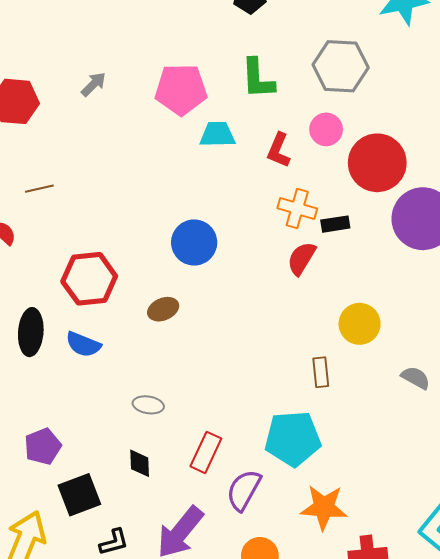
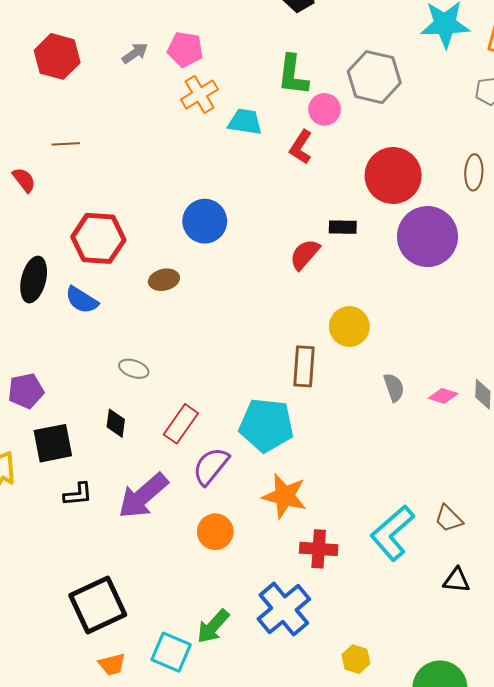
pink pentagon: (181, 89) -> (185, 49), moved, size x0.7
pink circle: (326, 129) -> (325, 109), moved
orange cross: (297, 208) -> (200, 94), moved, turned 33
brown rectangle: (321, 372) -> (304, 366), size x1.4
gray semicircle: (416, 378) -> (394, 387), turned 32

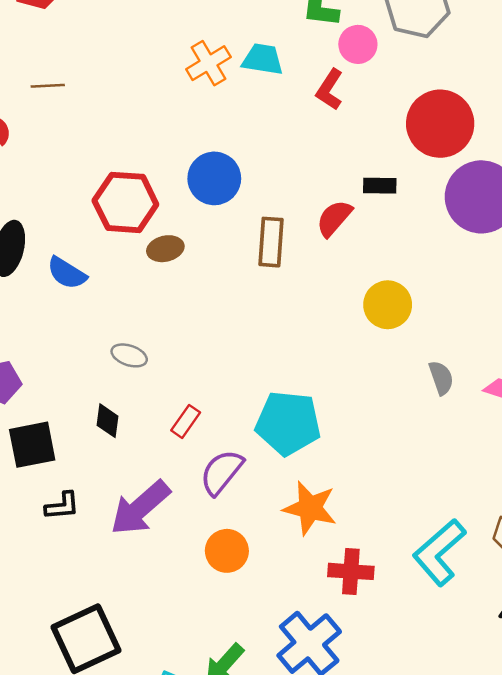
orange cross: (200, 94) -> (208, 63), moved
red hexagon: (98, 238) -> (125, 202), moved
brown rectangle: (304, 366) -> (271, 242), moved
red rectangle: (181, 424) -> (186, 421), size x0.7

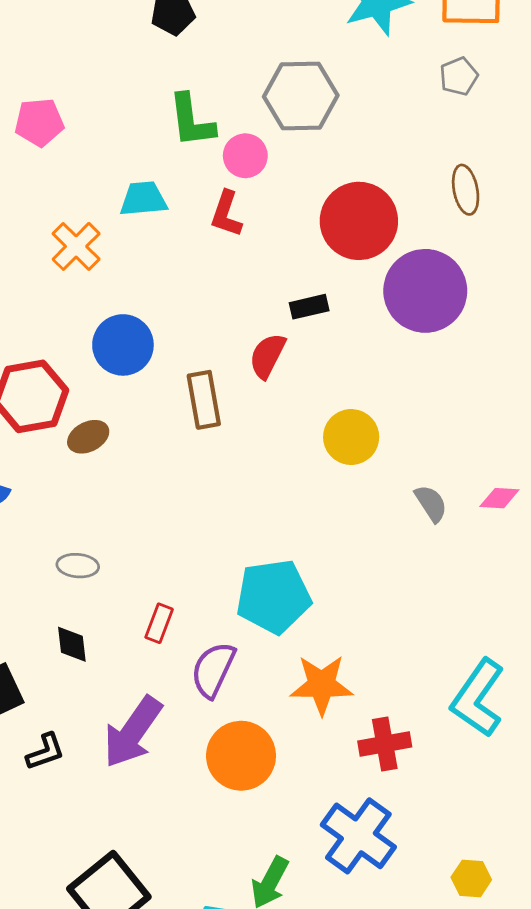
orange cross: (208, 63) -> (76, 246), moved
orange circle: (227, 551) -> (241, 756), size x1.4

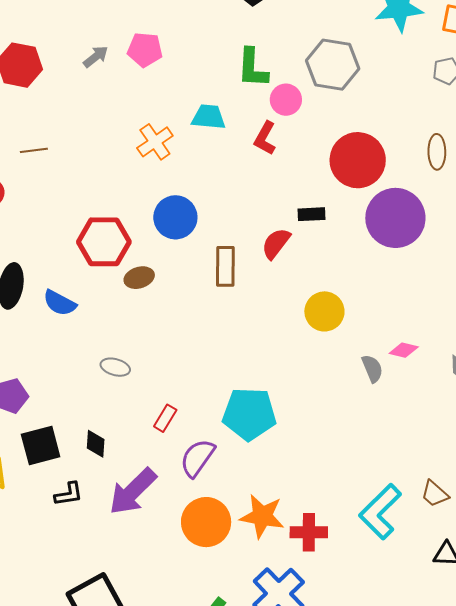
pink diamond: (499, 498) -> (404, 350), moved
black diamond: (72, 644) -> (96, 444), moved
orange star: (322, 685) -> (262, 516), moved

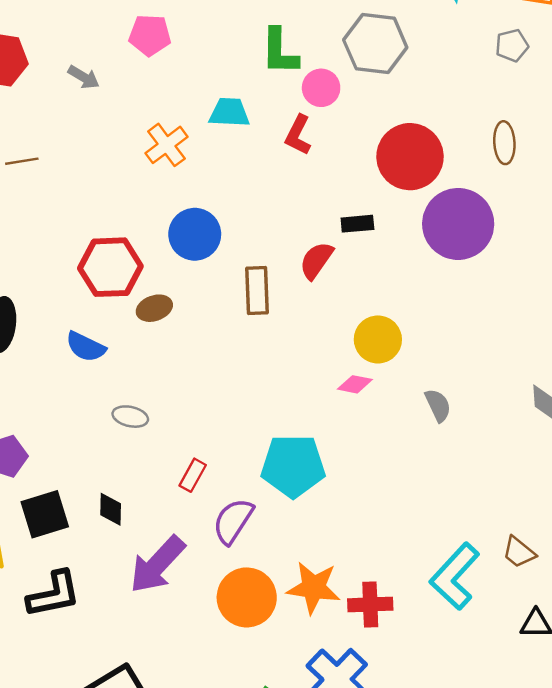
gray arrow: (96, 57) -> (84, 77), moved, turned 72
blue semicircle: (60, 303) -> (86, 347), moved
pink diamond: (404, 350) -> (355, 384), moved
black L-shape: (69, 494) -> (54, 594), moved, size x1.6

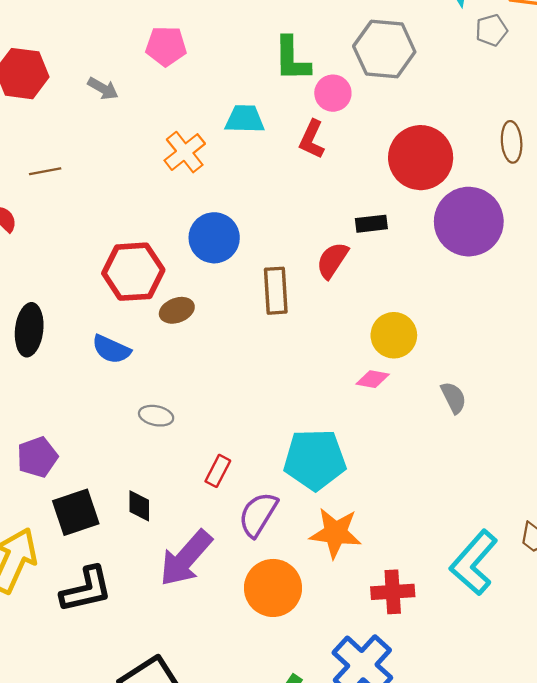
gray pentagon: (512, 45) -> (491, 30), moved
orange star: (314, 588) -> (335, 533), moved

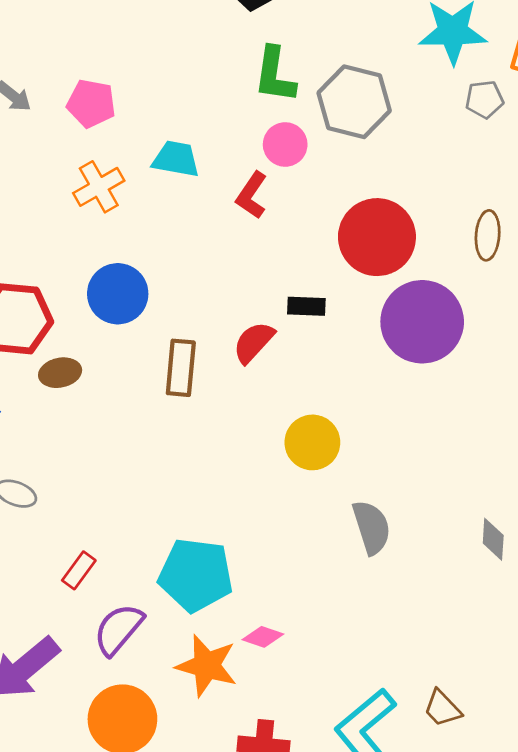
pink pentagon: (166, 46) -> (91, 104), moved
green L-shape: (292, 59) -> (275, 75), moved
pink diamond: (373, 379) -> (263, 637), moved
gray semicircle: (454, 398) -> (372, 527), size x1.4

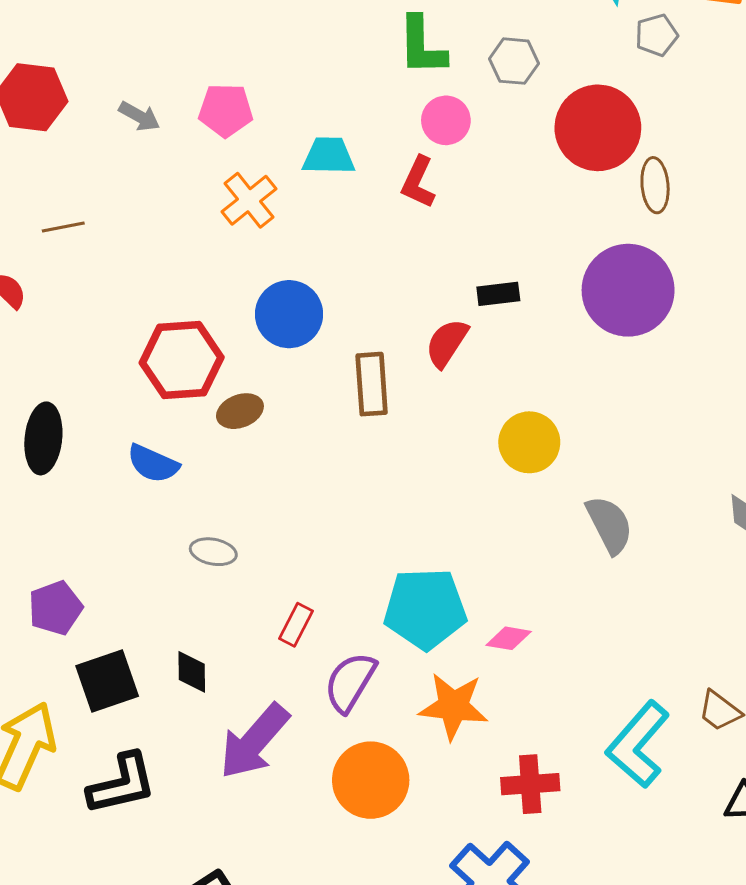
gray hexagon: (354, 102) -> (514, 61), size x0.6
brown ellipse: (488, 235) -> (655, 185), moved
red circle: (377, 237) -> (598, 128), moved
pink diamond: (263, 637) -> (509, 638), moved

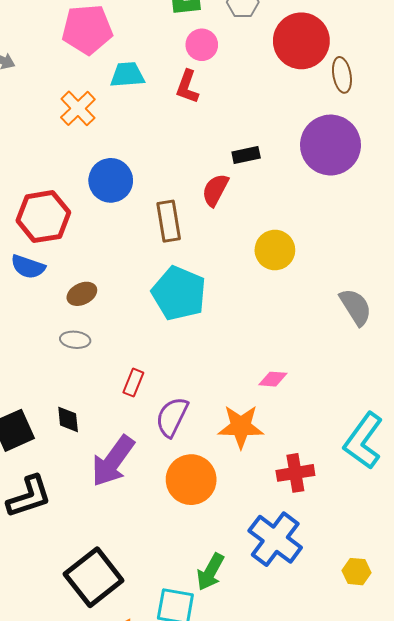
pink pentagon: (226, 110) -> (87, 29), moved, size x1.4
brown ellipse: (240, 411) -> (82, 294), moved
blue semicircle: (153, 464) -> (28, 267), moved
gray semicircle: (609, 525) -> (356, 307), moved
cyan pentagon: (425, 609) -> (179, 293), moved, turned 30

